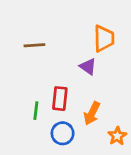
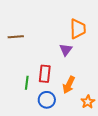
brown line: (34, 45) -> (16, 37), moved
purple triangle: (88, 67) -> (66, 50), turned 32

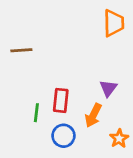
orange trapezoid: (78, 29) -> (114, 23), moved
purple triangle: (66, 50) -> (108, 88), moved

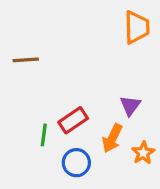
red rectangle: (61, 100) -> (73, 120), turned 50
orange star: (119, 138) -> (143, 153), moved

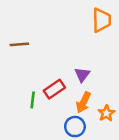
purple triangle: (130, 106) -> (82, 75), moved
blue circle: (76, 163) -> (75, 127), moved

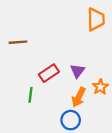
red rectangle: (54, 89) -> (49, 73), moved
orange star: (106, 113) -> (100, 87), moved

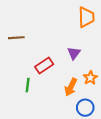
purple triangle: (77, 71) -> (74, 53), moved
blue circle: (71, 120) -> (85, 108), moved

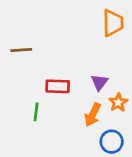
purple triangle: (74, 53) -> (99, 82), moved
red rectangle: (44, 65) -> (58, 86), turned 36

